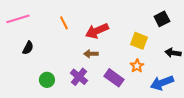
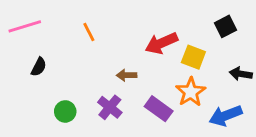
red arrow: (97, 31) -> (161, 43), moved
orange star: (137, 66) -> (191, 92), size x1.5

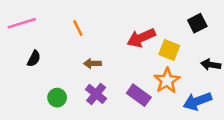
brown arrow: (127, 75) -> (92, 63), moved

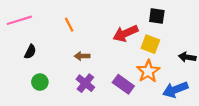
black square: (197, 23) -> (157, 16), moved, turned 35
green circle: (57, 98) -> (40, 82), moved

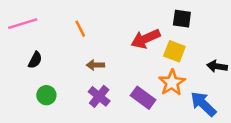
blue arrow: (175, 90) -> (203, 104), turned 65

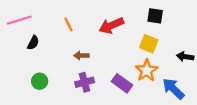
red arrow: (146, 39) -> (111, 26), moved
black semicircle: (35, 60) -> (33, 43), moved
purple cross: (99, 96) -> (85, 82), turned 36

